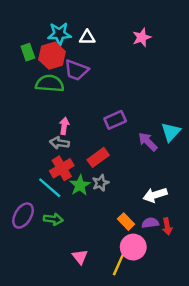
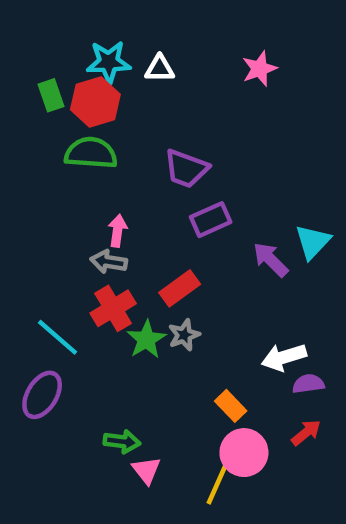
purple trapezoid: (76, 70) -> (186, 169), moved
cyan line: (50, 188) -> (58, 337), moved
green arrow: (53, 219) -> (122, 441), moved
purple semicircle: (150, 223) -> (308, 384), moved
red arrow: (167, 226) -> (306, 433), moved, turned -119

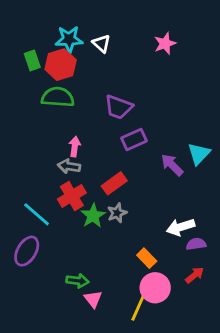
white triangle: (160, 69) -> (102, 44), turned 42

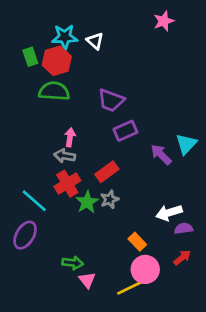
pink star: (165, 44) -> (164, 21), moved
yellow line: (138, 308) -> (129, 288), turned 40

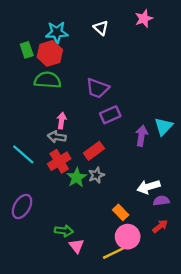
white triangle: (95, 41) -> (101, 28), moved
purple arrow: (161, 155) -> (142, 136), turned 54
cyan line: (34, 201) -> (23, 154), moved

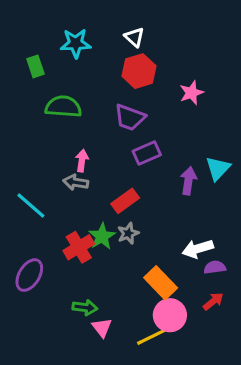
pink star: (144, 19) -> (192, 93), moved
red hexagon: (50, 53) -> (139, 71), moved
red cross: (59, 161) -> (79, 247), moved
orange rectangle: (121, 212) -> (161, 283), size x1.5

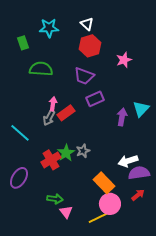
gray arrow: (76, 182) -> (49, 118), turned -70
red rectangle: (125, 201) -> (66, 113), moved
purple semicircle: (215, 267) -> (139, 173), size x1.5

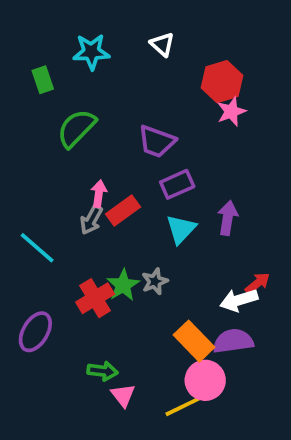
red hexagon: (90, 46) -> (222, 82), moved
green semicircle: (41, 69) -> (76, 128), turned -50
cyan triangle: (141, 109) -> (181, 229), moved
purple semicircle: (139, 173) -> (233, 341), moved
red arrow: (138, 195) -> (257, 283), moved

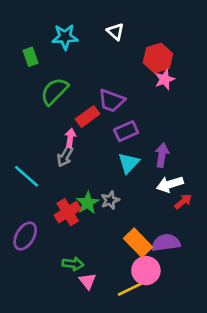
red rectangle: (123, 210) -> (88, 117), moved
white arrow: (239, 300) -> (170, 184), moved

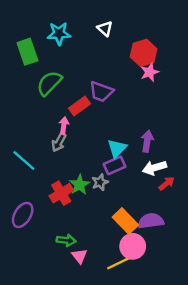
green rectangle: (30, 57) -> (27, 52), size x1.5
purple rectangle: (126, 131) -> (115, 165), moved

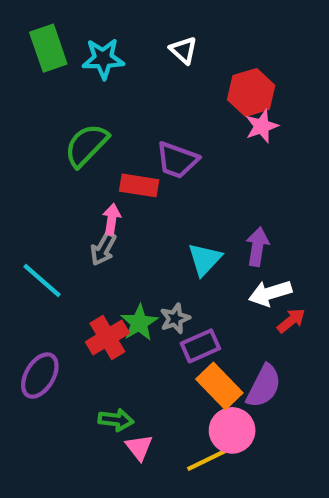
green rectangle: (27, 52) -> (48, 48), moved
red rectangle: (79, 106) -> (139, 185), turned 45
purple rectangle: (115, 165) -> (200, 346), moved
purple semicircle: (151, 221) -> (264, 386), turned 125

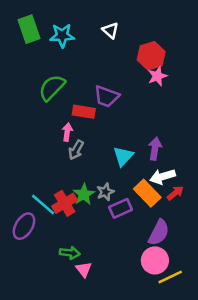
gray arrow: (103, 249) -> (76, 150), moved
cyan line: (42, 280) -> (43, 205), moved
orange rectangle: (219, 386) -> (147, 193), moved
pink circle: (232, 430) -> (155, 260), moved
yellow line: (207, 460) -> (170, 277), moved

